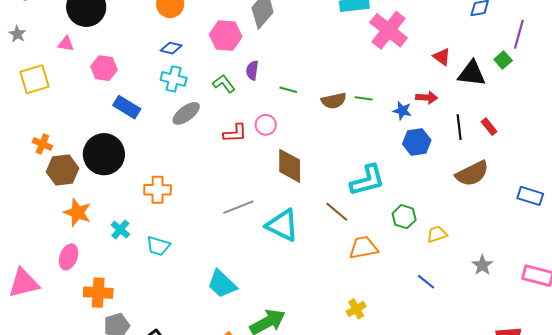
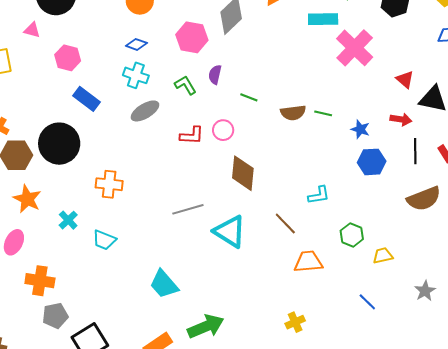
red arrow: (427, 98) -> (401, 119), moved
cyan L-shape: (367, 180) -> (319, 195), size x0.6

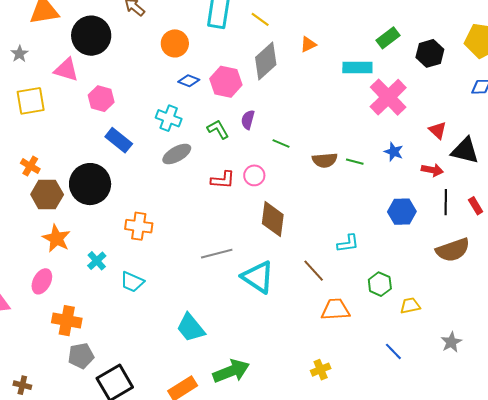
pink triangle: (32, 30) -> (66, 70), size x1.5
blue diamond: (136, 44) -> (189, 81), moved
blue star: (360, 129) -> (394, 152), moved

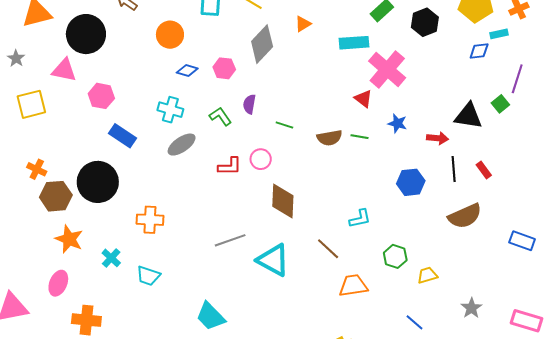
pink hexagon: (226, 82) -> (224, 68), size x0.7
red triangle: (438, 130) -> (363, 99), moved

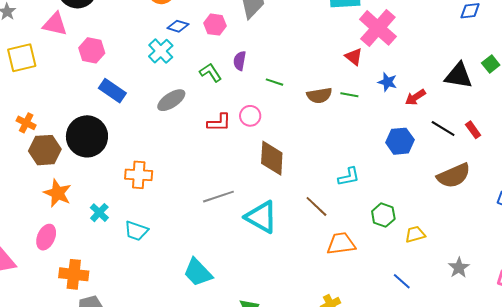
cyan cross: (170, 110) -> (161, 51), moved, turned 30
red arrow: (438, 138) -> (415, 97), moved, turned 140
black line: (454, 169) -> (443, 129), turned -55

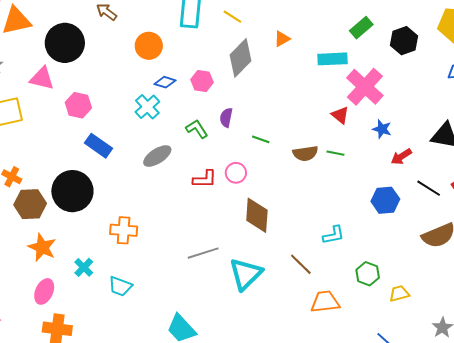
blue star: (387, 82) -> (382, 129), moved
cyan triangle: (261, 217) -> (246, 274), turned 45
pink ellipse: (46, 237) -> (44, 291), moved

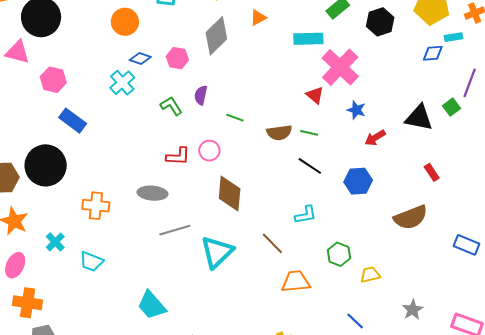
gray ellipse: (157, 156) -> (152, 193), moved, turned 36
black line: (429, 188) -> (310, 166), moved

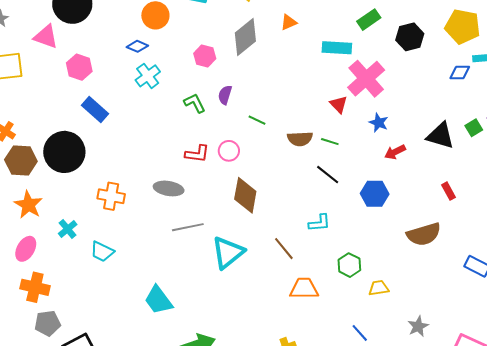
blue diamond: (140, 58) -> (137, 46), moved

